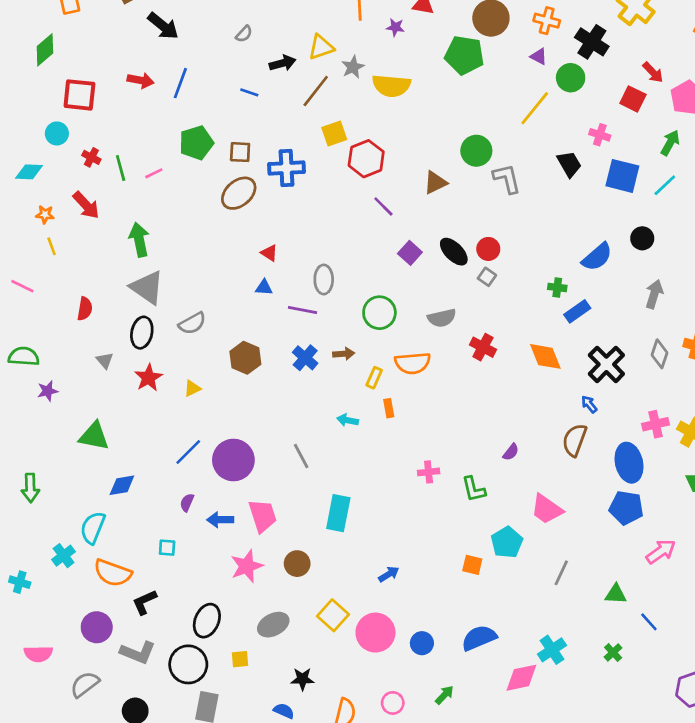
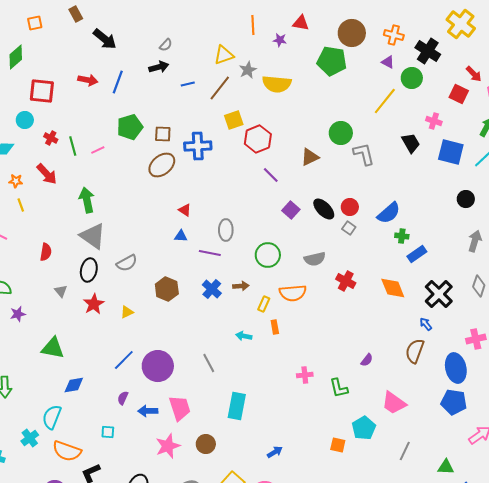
black arrow: (283, 63) -> (159, 67), moved
blue line: (249, 92) -> (188, 84), moved, turned -32
blue semicircle: (597, 257) -> (389, 213), moved

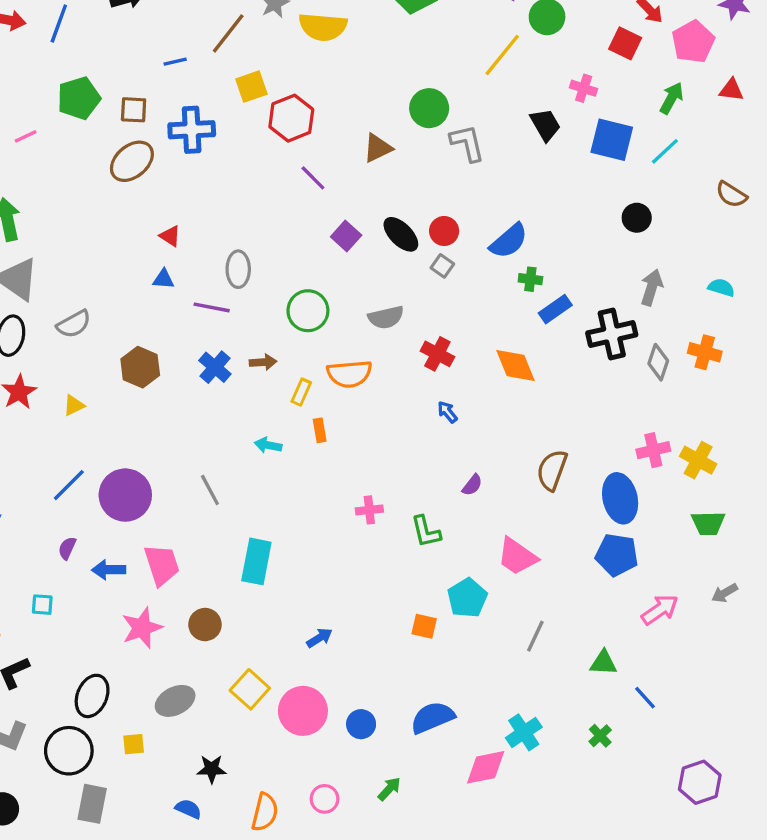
blue line: (188, 84) -> (175, 62), moved
black cross: (439, 294) -> (612, 334), moved, turned 32
blue arrow: (426, 324) -> (447, 412), moved

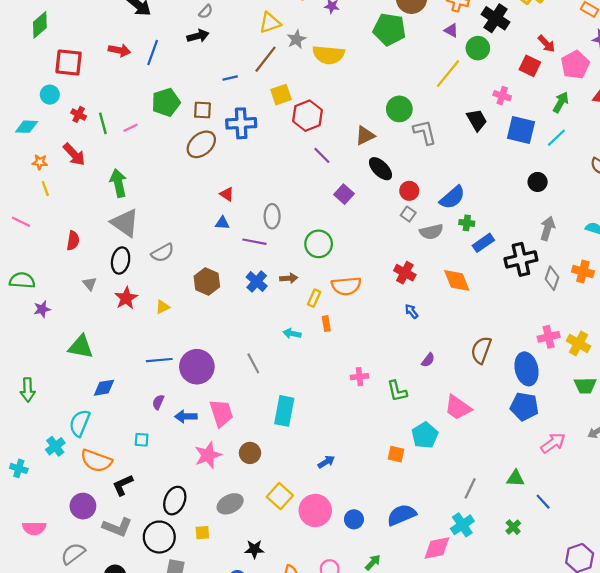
black ellipse: (401, 234) -> (381, 169), moved
gray semicircle: (386, 317) -> (431, 232), moved
blue line: (69, 485) -> (159, 360), turned 40
gray line: (535, 636) -> (470, 488), moved

